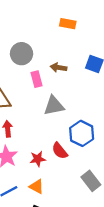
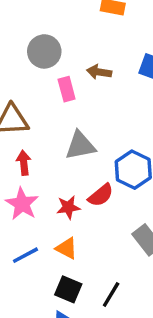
gray triangle: (54, 106) -> (80, 146), moved
red semicircle: (60, 151) -> (101, 195), turned -90

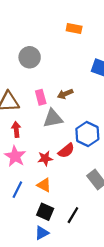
brown arrow: (99, 72) -> (65, 94), moved, turned -32
pink rectangle: (67, 89) -> (41, 97), moved
blue line: (25, 255) -> (17, 190), turned -36

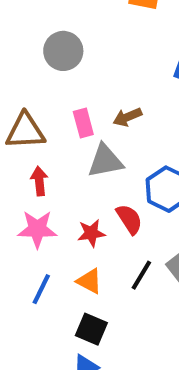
red semicircle: (66, 151) -> (129, 219), turned -84
pink star: (15, 156) -> (37, 229), turned -30
black line: (73, 215) -> (141, 275), moved

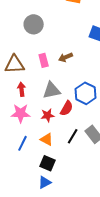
gray triangle: (105, 161) -> (52, 90), moved
red semicircle: (129, 219) -> (67, 108), turned 63

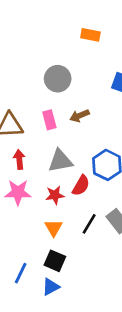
gray circle: (34, 24) -> (58, 79), moved
orange triangle: (47, 139) -> (54, 228), turned 32
blue line: (23, 143) -> (21, 273), moved

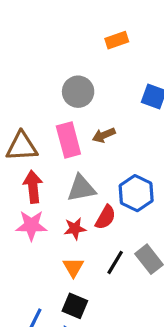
orange rectangle: (90, 35) -> (117, 40), turned -30
pink rectangle: (49, 120) -> (68, 140), size x1.5
red arrow: (19, 159) -> (33, 187), size x1.4

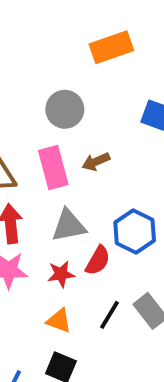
orange rectangle: (117, 40) -> (111, 47), size x1.5
orange triangle: (73, 267) -> (59, 321), turned -40

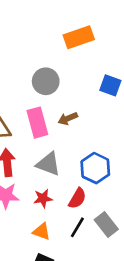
gray triangle: (69, 226) -> (48, 164), turned 32
red semicircle: (98, 261) -> (77, 198), moved

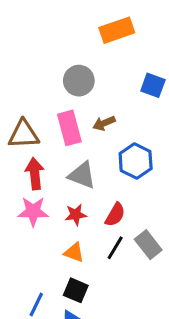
blue hexagon: (95, 168) -> (136, 161), moved

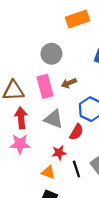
red star: (76, 215) -> (59, 153), moved
red semicircle: (115, 215) -> (76, 132), moved
black line: (115, 248) -> (76, 169), turned -49

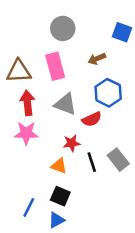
brown arrow: (69, 83) -> (97, 59), moved
red semicircle: (76, 132) -> (92, 119), turned 35

